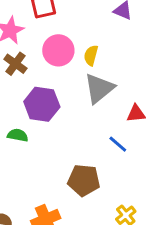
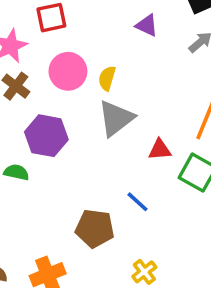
blue line: (118, 144) -> (137, 202), moved

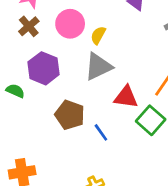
red triangle: (160, 150) -> (126, 97), size x1.4
brown pentagon: (95, 228) -> (70, 115), moved

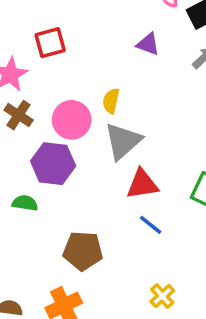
pink circle: (70, 24) -> (72, 120), moved
red triangle: (126, 97) -> (142, 184), moved
brown pentagon: (70, 115) -> (83, 251), moved

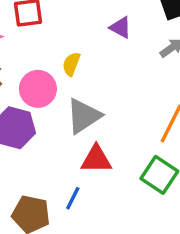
yellow semicircle: (111, 101) -> (71, 64), moved
blue line: (151, 225) -> (73, 198), moved, turned 70

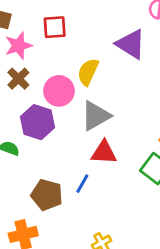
purple triangle: (121, 27) -> (131, 44), size x1.6
yellow semicircle: (71, 64) -> (88, 72), size x1.4

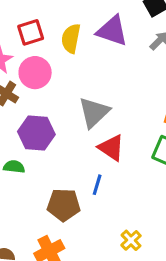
yellow semicircle: (88, 72) -> (71, 38), moved
pink circle: (59, 91) -> (35, 73), moved
red triangle: (104, 152) -> (111, 148), turned 44

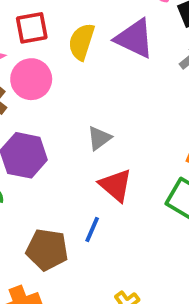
gray triangle: (94, 112) -> (99, 138), size x0.6

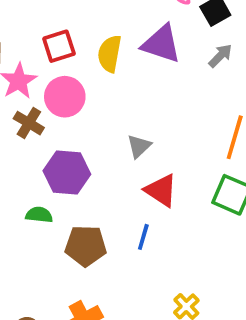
brown pentagon: (47, 250) -> (86, 246), moved

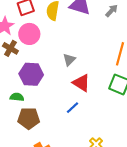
blue line: (143, 237) -> (72, 108), turned 32
brown pentagon: (86, 246) -> (29, 118), moved

